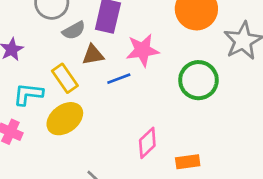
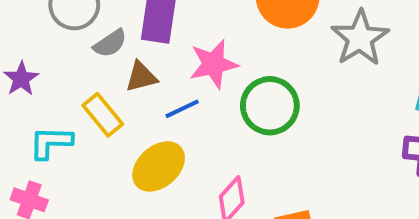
green circle: (198, 80) -> (270, 106), moved
yellow ellipse: (65, 119) -> (159, 166), moved

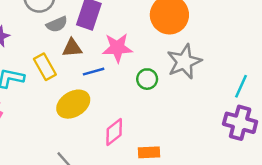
gray star: (360, 38) -> (184, 62), moved
green circle: (270, 106) -> (147, 79), size x0.6

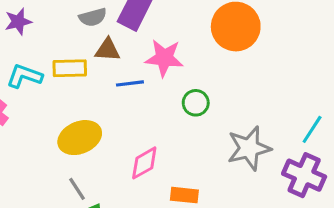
gray star: (184, 62) -> (249, 148), moved
yellow rectangle: (45, 67) -> (70, 68), turned -70
yellow ellipse: (73, 104) -> (80, 138), moved

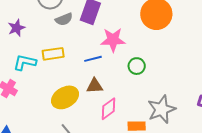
brown triangle: (108, 50) -> (95, 86), moved
gray star: (249, 148) -> (162, 109), moved

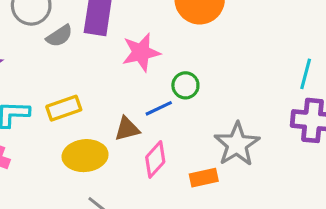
yellow rectangle: (53, 54) -> (64, 108), moved
blue line: (93, 59) -> (159, 108), moved
yellow ellipse: (65, 97) -> (85, 156), turned 36

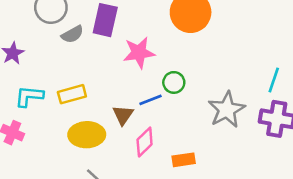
brown triangle: (127, 129) -> (123, 115), turned -45
gray star: (237, 144) -> (227, 110), moved

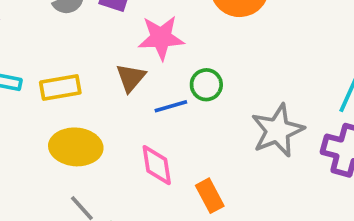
brown triangle: (123, 115) -> (131, 78), moved
pink diamond: (145, 142) -> (157, 165), turned -60
orange rectangle: (184, 160) -> (210, 196), turned 65

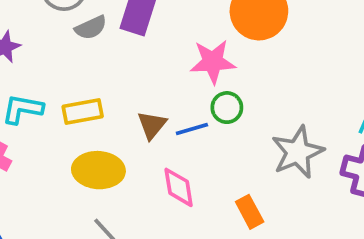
pink star: (161, 38) -> (213, 62), moved
brown triangle: (131, 78) -> (152, 125), moved
orange rectangle: (210, 196) -> (250, 212), moved

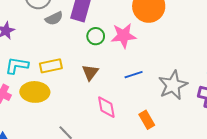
green circle: (227, 108) -> (96, 36), moved
blue line: (192, 129) -> (134, 75), moved
yellow ellipse: (98, 170) -> (35, 92), moved

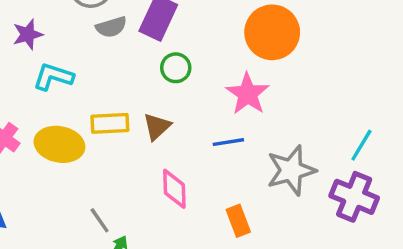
pink star: (123, 36) -> (248, 94), moved, turned 30
cyan L-shape: (17, 66) -> (53, 77), moved
yellow rectangle: (51, 66) -> (110, 123), moved

